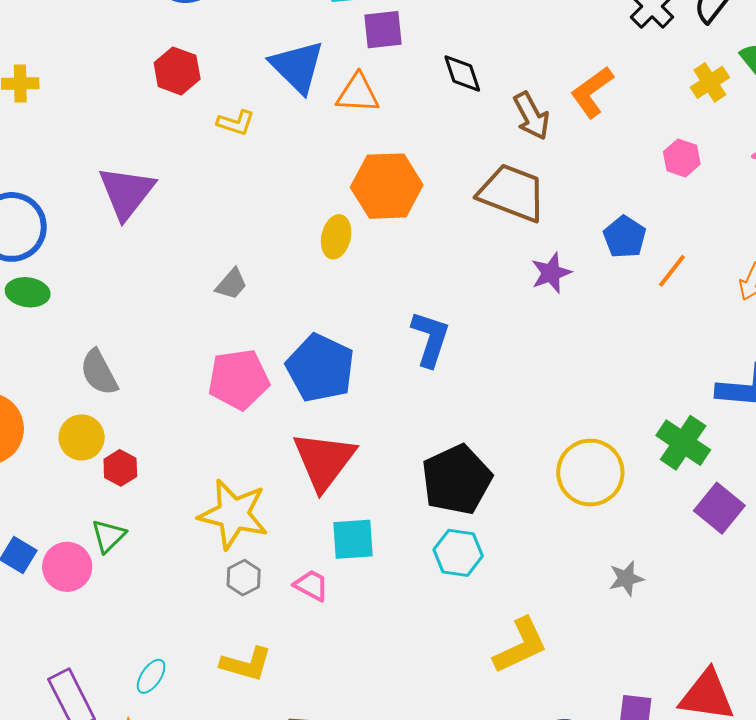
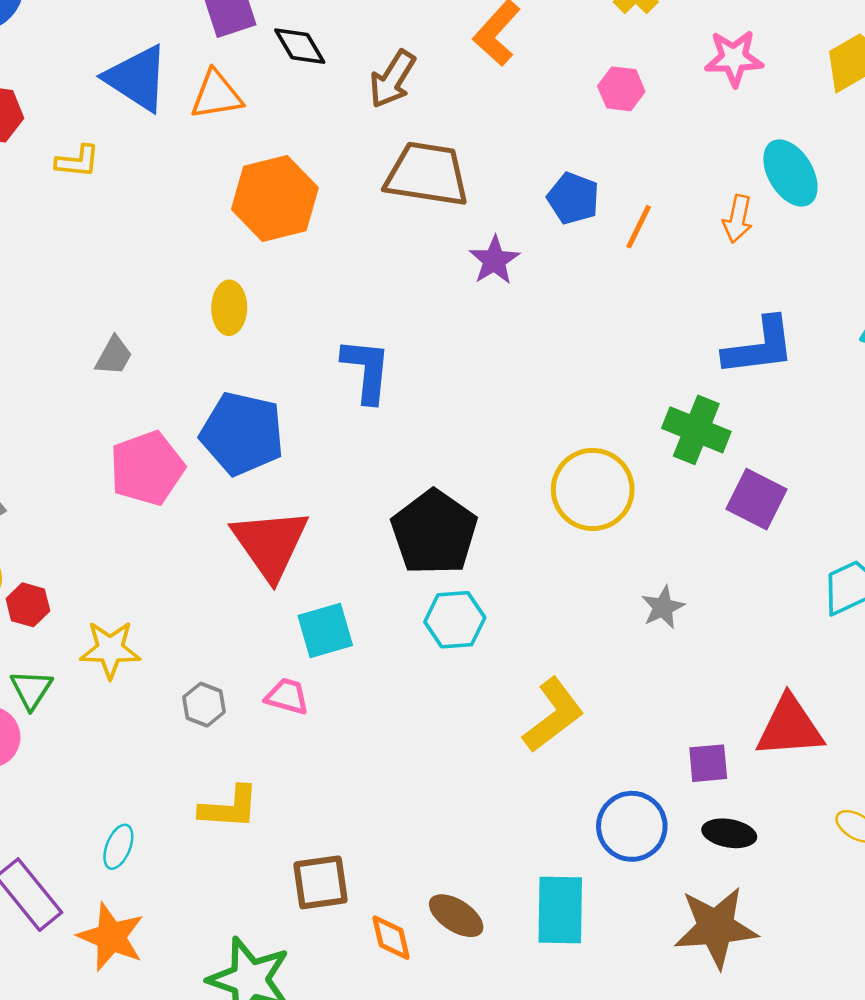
black diamond: (462, 74) -> (300, 46), moved
brown arrow: (531, 116) -> (392, 79), moved, turned 72
yellow ellipse: (336, 237) -> (229, 308), moved
yellow star: (233, 514) -> (110, 649), moved, size x0.7

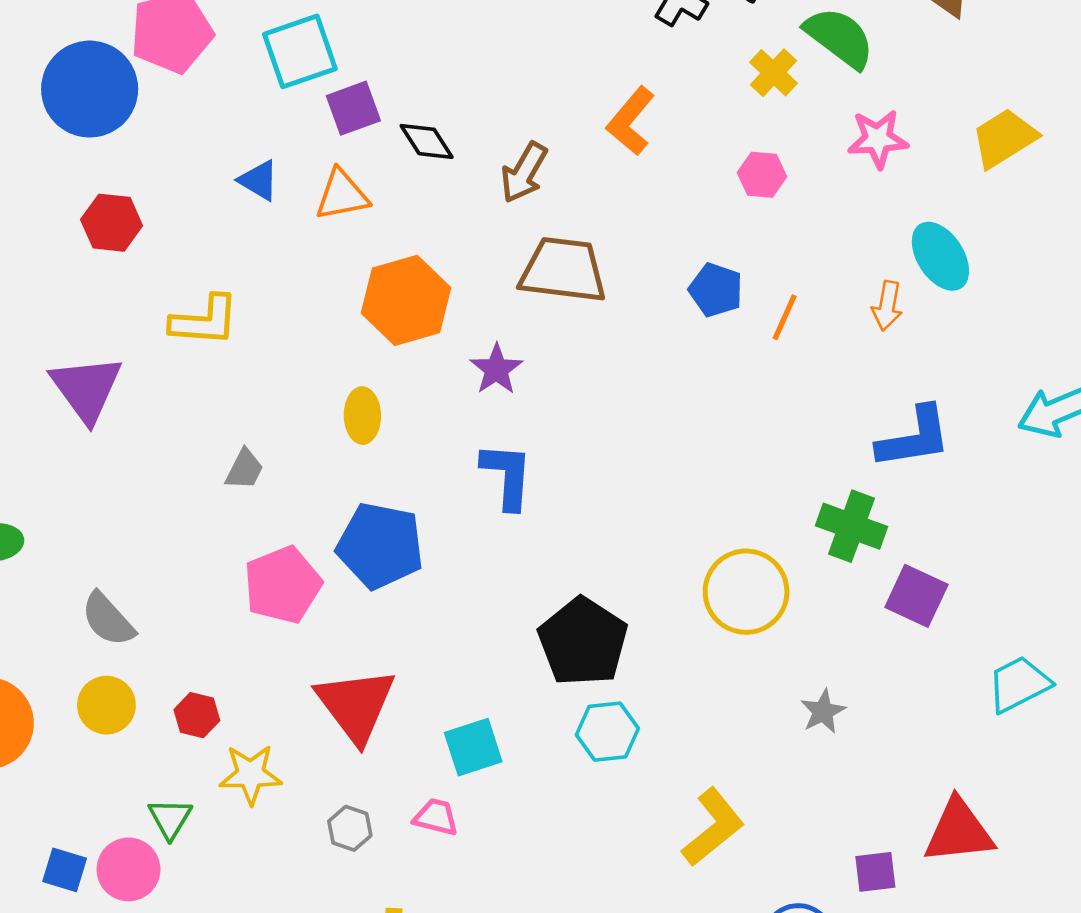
blue triangle: (137, 78) -> (259, 180), size x0.6
yellow L-shape: (78, 161) -> (204, 321), moved, size x1.5
purple star: (494, 260) -> (496, 369), moved
red triangle: (270, 544) -> (356, 705), moved
red hexagon: (28, 605) -> (197, 715), moved

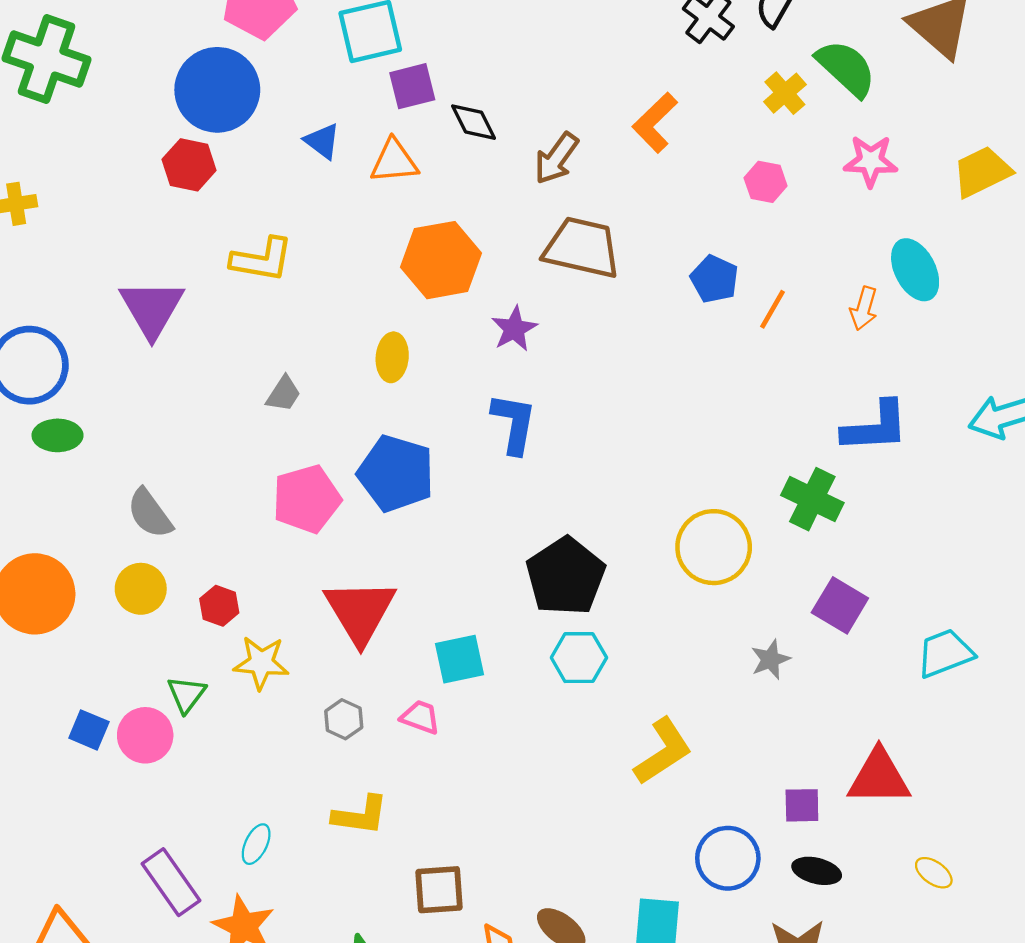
blue circle: (90, 89) -> (217, 90), moved
purple square: (916, 596) -> (840, 605), moved

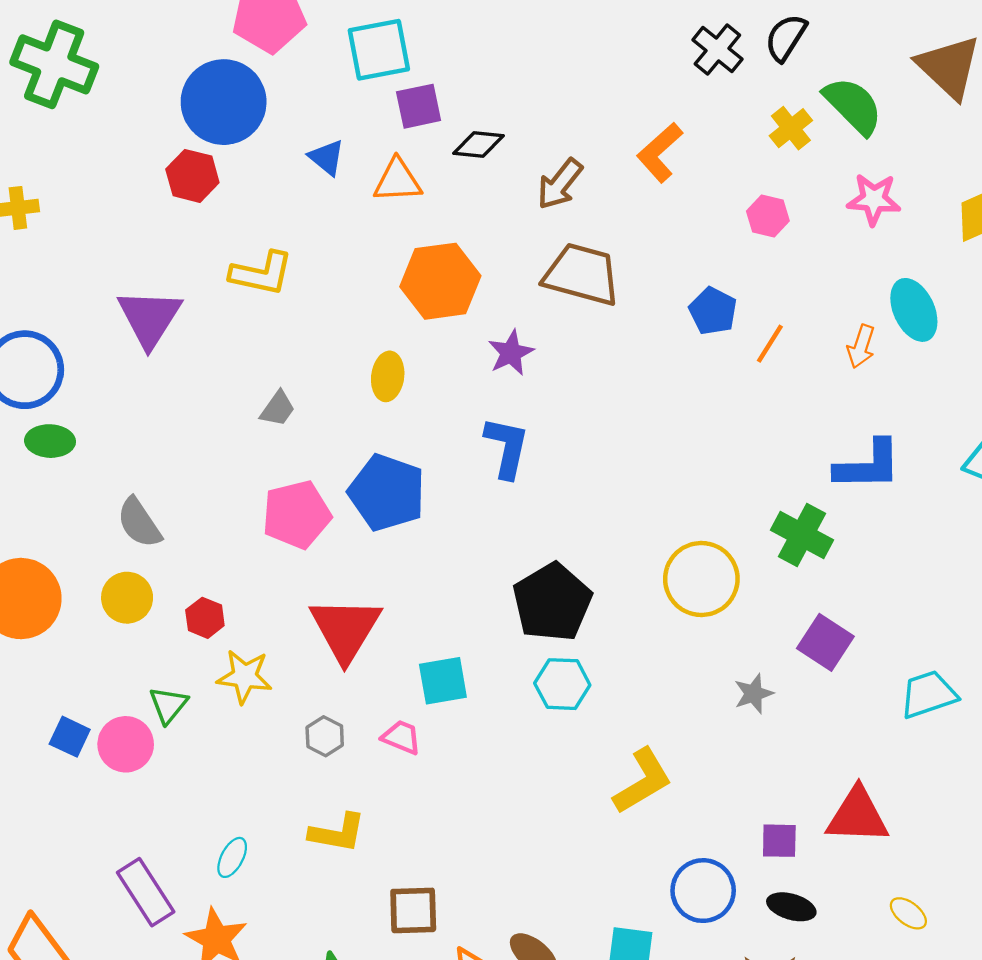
black diamond: (474, 122) -> (479, 145), turned -60

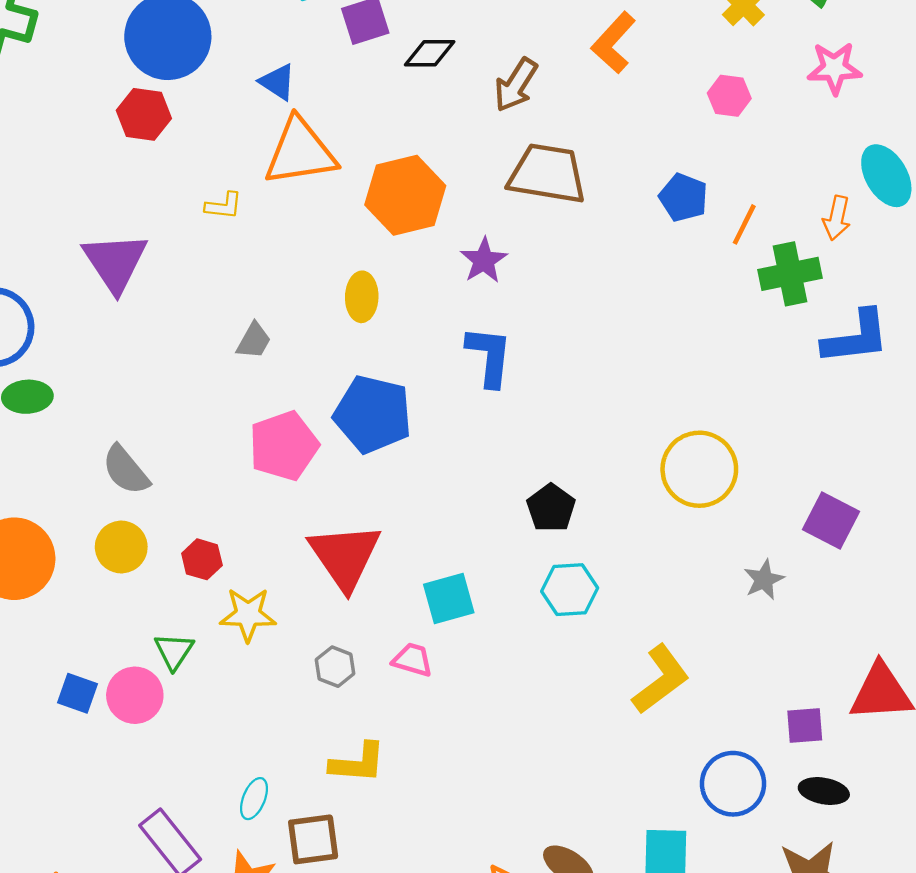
orange triangle: (398, 181) -> (300, 152), moved, size x1.5
yellow L-shape: (261, 273) -> (224, 206), size x0.6
green cross: (802, 535) -> (790, 274), moved, turned -34
black pentagon: (552, 602) -> (551, 508), size x0.6
brown square: (413, 910) -> (313, 839), moved

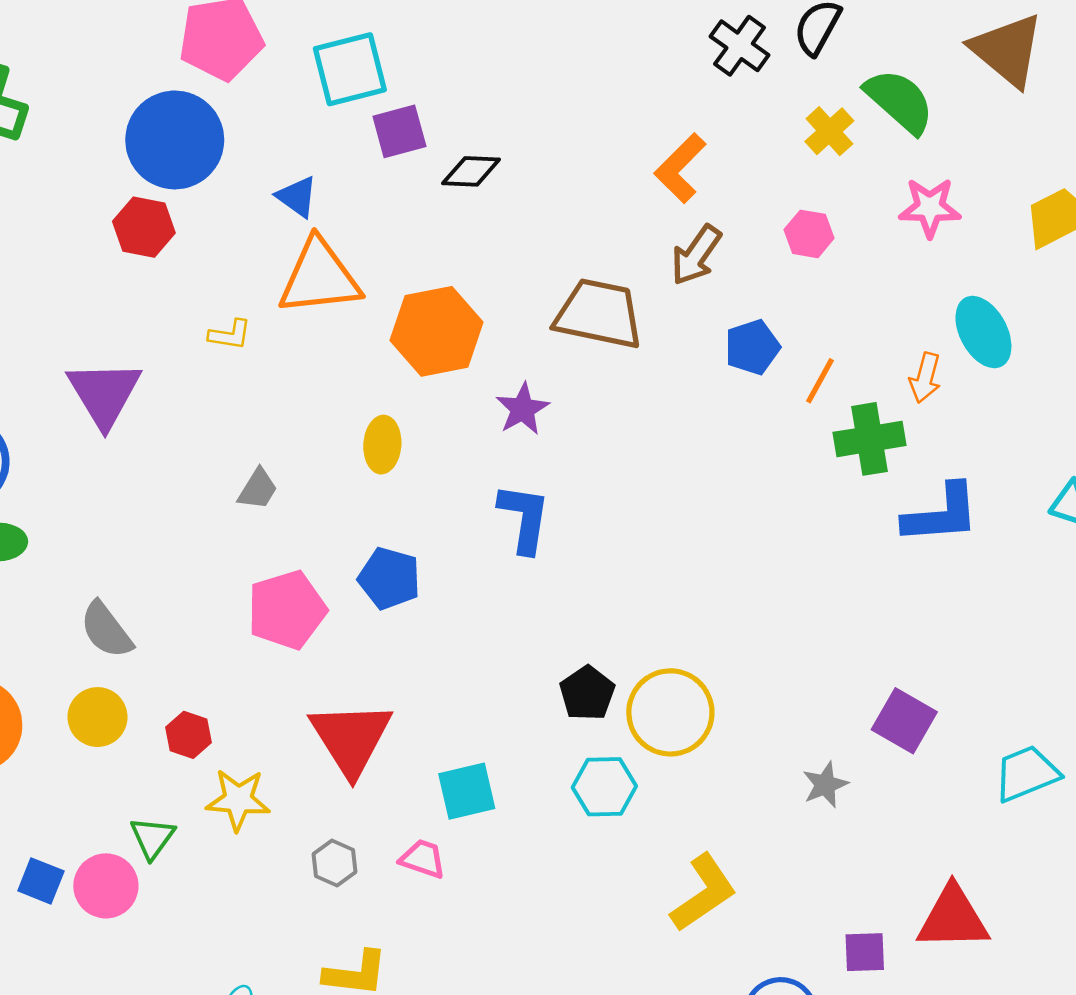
brown arrow: (516, 85) -> (696, 255), moved
blue pentagon: (684, 197) -> (752, 347), turned 30
blue pentagon: (373, 414) -> (389, 578), size x0.7
yellow circle: (699, 469) -> (670, 712), moved

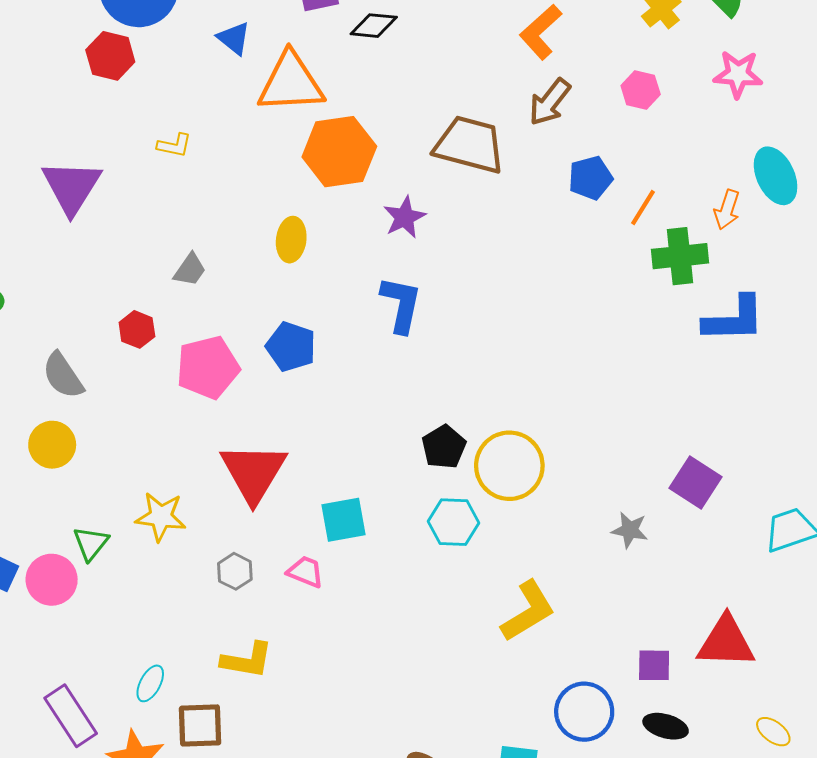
orange triangle: (319, 277) -> (291, 83), moved
red hexagon: (189, 735) -> (137, 329), moved
gray star: (825, 785) -> (630, 530), turned 30

